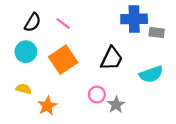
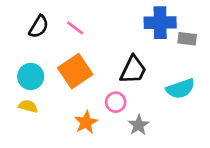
cyan circle: (26, 52) -> (31, 77), moved
pink circle: (97, 95) -> (116, 102), moved
orange star: (47, 106) -> (86, 122), moved

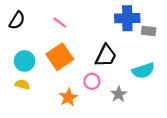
black semicircle: (39, 27) -> (17, 20), moved
gray star: (139, 125) -> (119, 94), moved

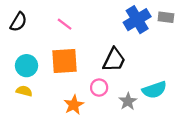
blue cross: (127, 18) -> (137, 20), turned -30
gray rectangle: (149, 31) -> (166, 17), moved
orange square: (60, 57) -> (65, 61), turned 30
cyan semicircle: (143, 71) -> (154, 90), moved

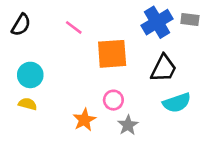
black trapezoid: (114, 60) -> (164, 68), moved
orange square: (65, 61) -> (112, 54), moved
gray star: (128, 101) -> (128, 125), moved

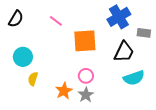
gray rectangle: (190, 20) -> (144, 33), moved
yellow semicircle: (28, 104) -> (33, 79), moved, turned -88
gray star: (128, 125) -> (86, 95), moved

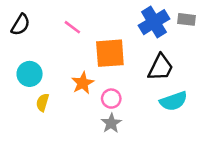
gray rectangle: (144, 33) -> (186, 19), moved
orange star: (64, 91) -> (83, 83), moved

